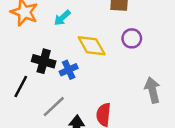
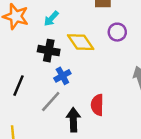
black cross: (44, 61) -> (49, 51), moved
blue cross: (69, 70) -> (62, 76), moved

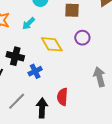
black cross: (49, 51) -> (15, 56), moved
gray line: (51, 102) -> (17, 101), moved

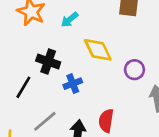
purple circle: (82, 38) -> (134, 70), moved

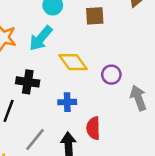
cyan arrow: (70, 20) -> (41, 38), size x1.5
blue cross: (73, 84) -> (67, 102), moved, turned 30

